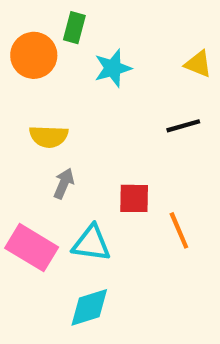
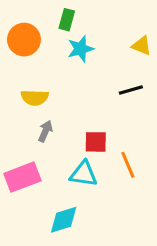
green rectangle: (74, 28) -> (67, 20), moved
cyan triangle: (91, 243) -> (84, 174), moved
pink rectangle: (32, 248) -> (22, 177), turned -52

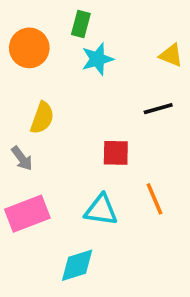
yellow semicircle: (35, 98) -> (42, 118), turned -72
gray arrow: (45, 131) -> (22, 158), moved, turned 120
red square: (96, 142) -> (116, 153), moved

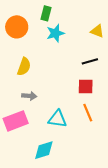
red square: (116, 153) -> (86, 86), moved
gray arrow: (22, 158) -> (29, 96), moved, turned -48

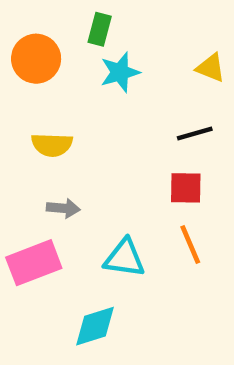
yellow semicircle: (24, 67) -> (52, 145), turned 72

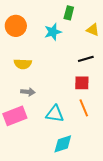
green rectangle: (100, 29) -> (69, 13), moved
cyan diamond: (95, 326) -> (63, 144), moved

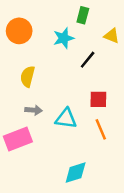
black line: (86, 59) -> (88, 60), moved, turned -35
yellow semicircle: (23, 64) -> (28, 77), turned 102
cyan triangle: (55, 114) -> (66, 119), moved

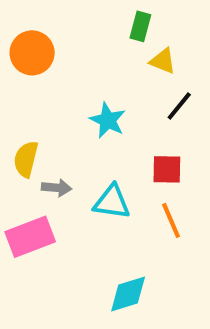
yellow triangle: (112, 36) -> (163, 61), moved
cyan star: (64, 38) -> (108, 120), moved, turned -30
black line: (88, 60) -> (179, 106), moved
yellow semicircle: (28, 77) -> (26, 159), moved

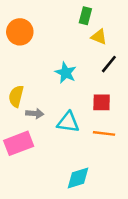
orange line: (171, 220) -> (104, 133), turned -60

